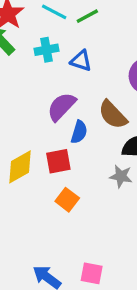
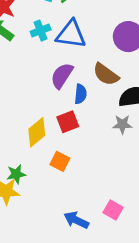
blue triangle: (81, 61) -> (71, 34), size x1.6
orange square: (67, 200) -> (60, 161), moved
pink square: (92, 273) -> (113, 210), turned 30

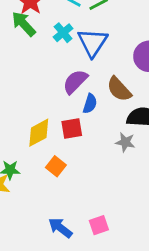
cyan cross: (41, 31) -> (63, 33), turned -30
blue triangle: (71, 34) -> (93, 42), turned 44
pink square: (113, 210) -> (99, 225), turned 30

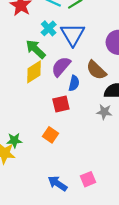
green arrow: (24, 24) -> (36, 49), moved
yellow diamond: (39, 133) -> (34, 72), moved

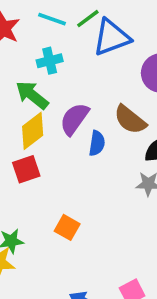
cyan cross: (49, 28) -> (50, 61), turned 35
blue triangle: (73, 35) -> (112, 37), moved, turned 45
red square: (61, 104) -> (26, 169), moved

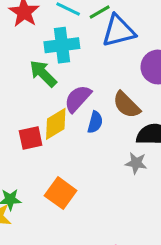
cyan cross: (50, 61) -> (62, 45), size x1.5
yellow diamond: (33, 131) -> (56, 124), moved
orange square: (67, 227) -> (61, 193), size x1.4

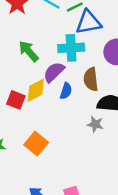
cyan cross: (62, 45) -> (71, 48), moved
brown semicircle: (127, 105) -> (91, 79), turned 35
red square: (31, 138) -> (16, 100), turned 30

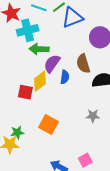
cyan cross: (71, 48) -> (28, 30), moved
green arrow: (29, 51) -> (39, 49), moved, turned -36
gray star: (95, 124) -> (93, 116), moved

